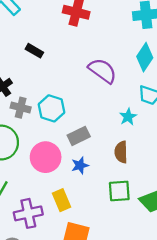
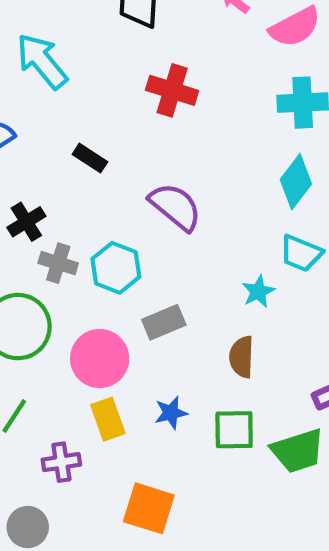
purple semicircle: (103, 71) -> (175, 207), moved
blue star: (80, 165) -> (171, 413), moved
yellow rectangle: (62, 200) -> (108, 419), moved
purple cross: (28, 213) -> (61, 462), size x0.7

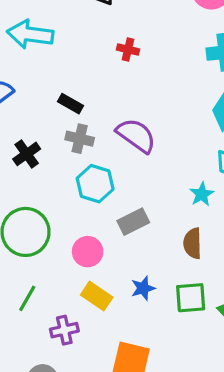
cyan arrow: (42, 61) -> (30, 34), turned -39
red cross: (172, 90) -> (128, 50), size x0.6
gray cross: (58, 263) -> (80, 139), moved
pink circle: (100, 359) -> (88, 252), size x0.7
yellow rectangle: (108, 419) -> (97, 296), turned -32

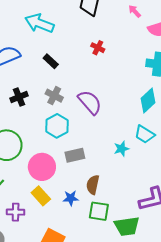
black rectangle: (71, 104) -> (51, 61), moved
brown semicircle: (193, 243) -> (93, 185), moved
pink circle: (88, 252) -> (42, 167), size x1.4

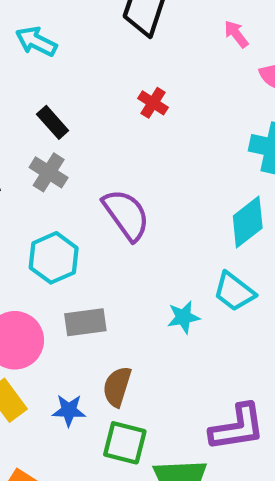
cyan arrow: (39, 23) -> (36, 41), size x0.7
gray cross: (54, 96) -> (49, 172), moved

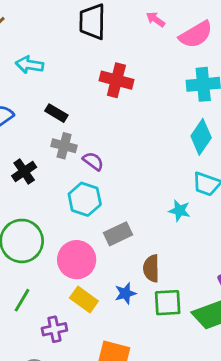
red cross: (153, 103) -> (116, 80), size x1.6
purple semicircle: (126, 215) -> (93, 161), moved, size x0.6
cyan star: (183, 317) -> (179, 211), turned -30

